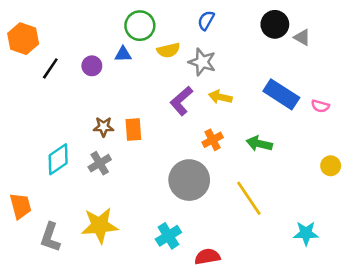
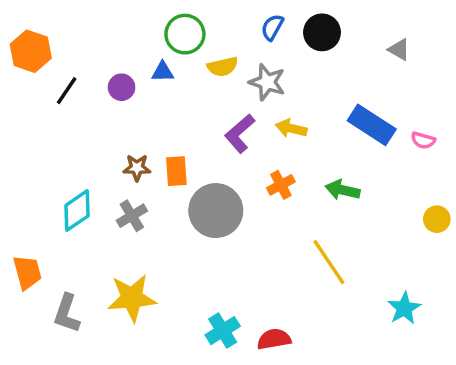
black circle: (275, 24) -> (322, 32), moved
gray circle: (189, 180) -> (216, 211), moved
cyan star: (306, 233) -> (404, 308), turned -30
cyan cross: (168, 236) -> (223, 331), moved

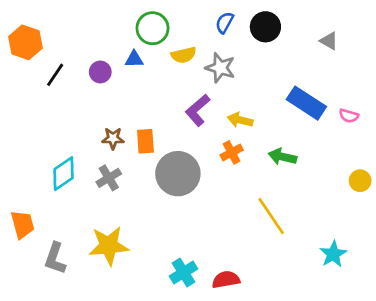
yellow arrow: (291, 128) -> (240, 120), moved

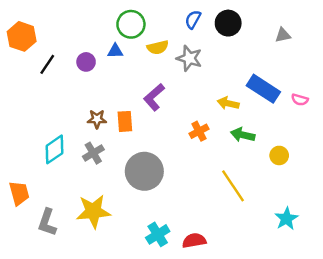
gray triangle: (329, 41) -> (283, 35), turned -42
purple L-shape: (198, 110) -> (154, 97), moved
yellow arrow: (240, 120) -> (228, 103), moved
gray circle: (178, 174) -> (144, 171), moved
yellow circle: (360, 181) -> (279, 155), moved

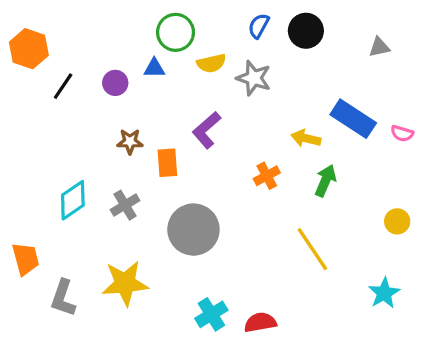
brown star: (97, 119) -> (130, 142), moved
green arrow: (243, 135) -> (325, 181), turned 100
yellow circle: (279, 155) -> (397, 221), moved

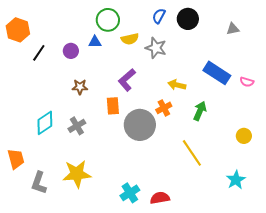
yellow arrow: (306, 138) -> (177, 85), moved
orange rectangle: (167, 163) -> (113, 106), moved
gray circle: (193, 230) -> (140, 125), moved

